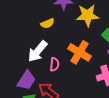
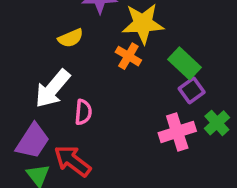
orange cross: (80, 52) -> (128, 56), moved, size x0.6

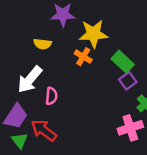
yellow semicircle: (71, 38) -> (43, 44), turned 30
pink cross: (177, 132) -> (130, 128), moved

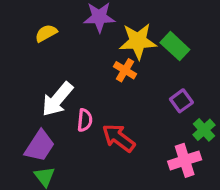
yellow semicircle: (43, 44) -> (46, 33), moved, turned 144
green rectangle: (123, 62) -> (175, 46), moved
red arrow: (44, 130) -> (119, 138), moved

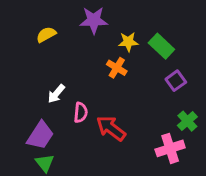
yellow star: (138, 41) -> (128, 42), size x0.6
white arrow: (57, 99) -> (56, 94), size x0.6
purple square: (181, 101) -> (176, 81), moved

